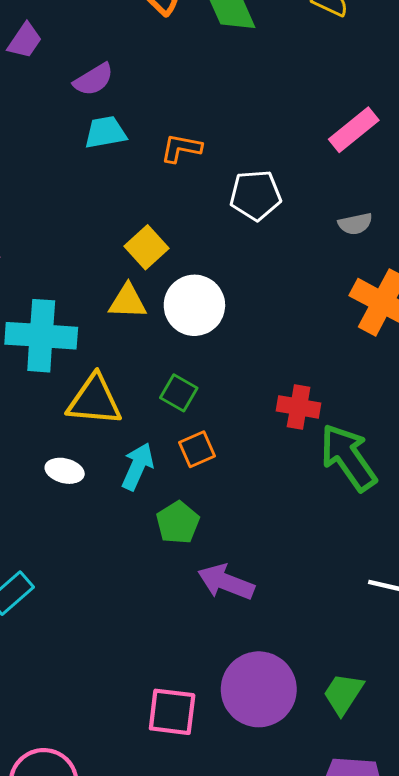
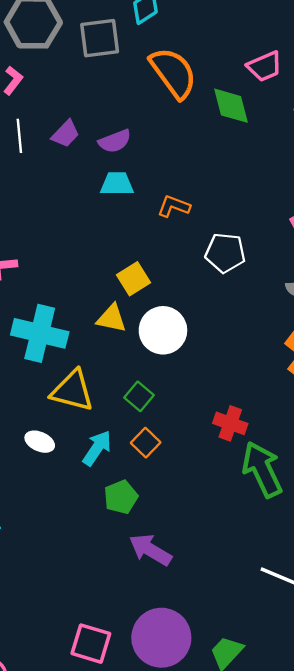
purple trapezoid: (25, 41) -> (65, 134), moved
orange square: (197, 449) -> (146, 443), turned -32

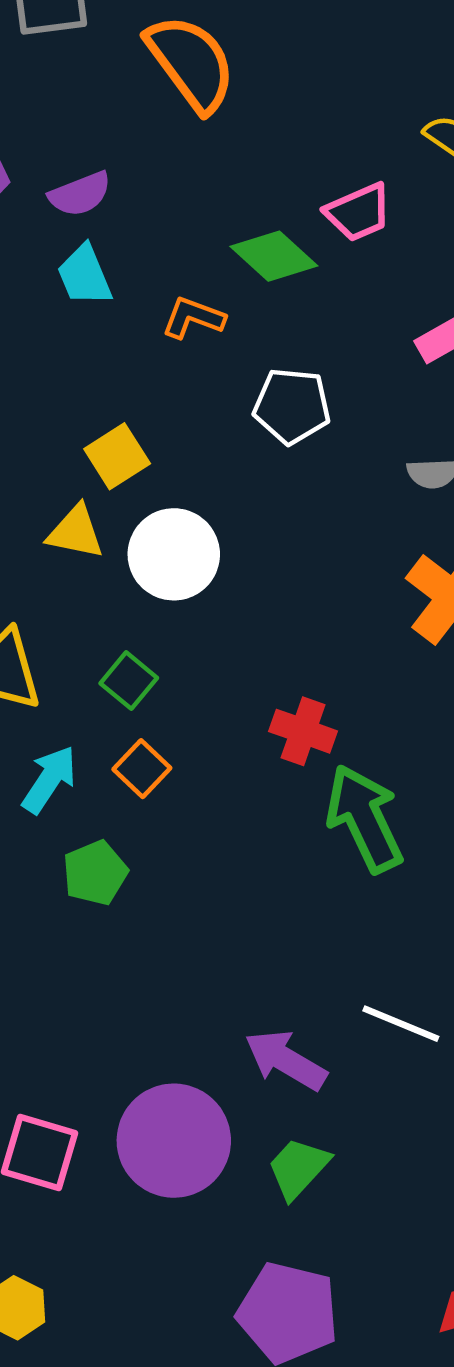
pink trapezoid: (264, 66) -> (358, 212), moved
green diamond: (231, 106) -> (274, 256), moved, turned -33
cyan trapezoid: (117, 184) -> (84, 275), turned -112
purple arrow: (150, 550) -> (286, 1060), moved

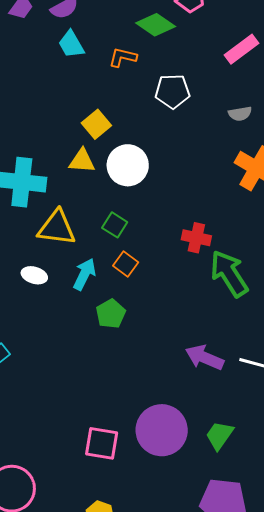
purple arrow: (286, 1060) -> (204, 358), moved

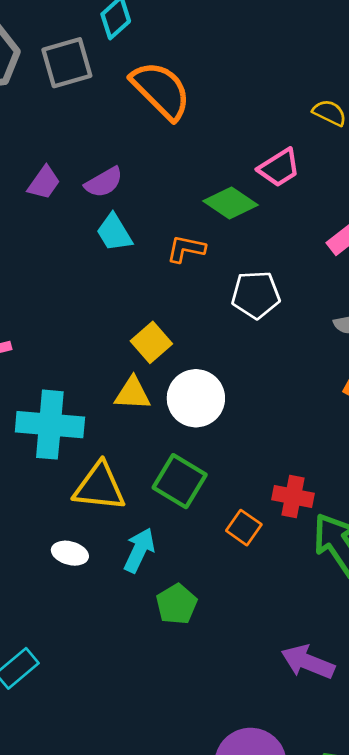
green square: (115, 225) -> (180, 481), size x1.5
orange square: (126, 264) -> (244, 528), moved

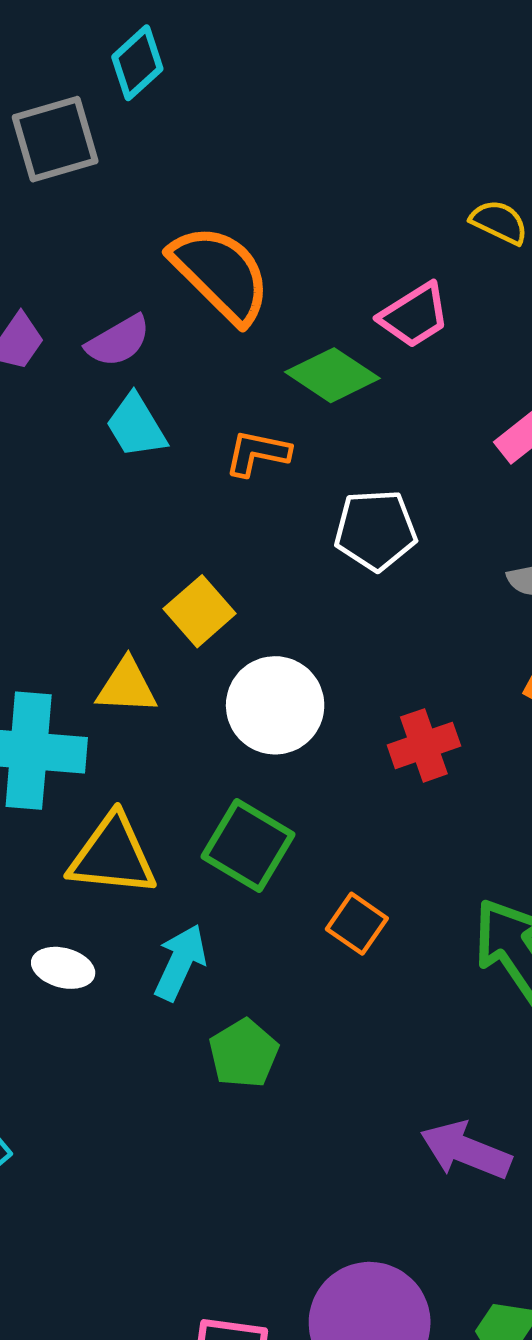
orange semicircle: (161, 90) -> (221, 274), moved
yellow triangle: (133, 393) -> (127, 686), moved
red cross: (293, 496) -> (424, 745), moved, turned -30

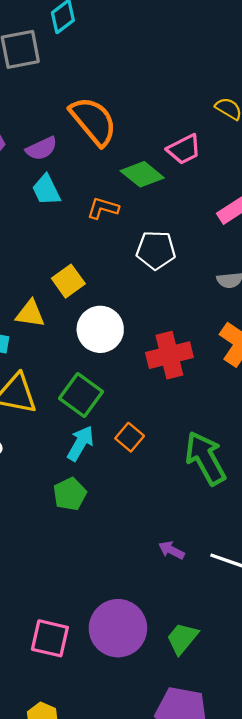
red cross: (424, 745) -> (169, 355), size x1.4
cyan arrow: (180, 962) -> (80, 443), moved
purple arrow: (466, 1150) -> (171, 550), size x0.6

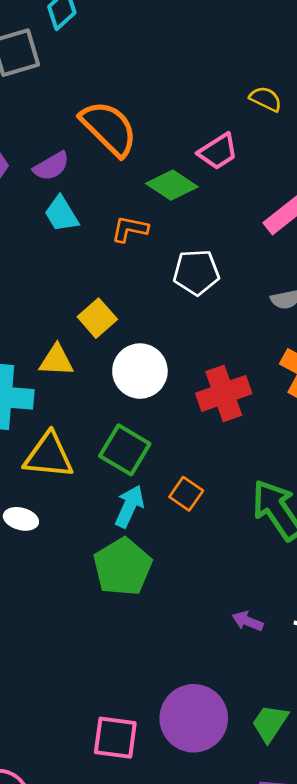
green pentagon: (70, 494) -> (123, 567), size x1.5

